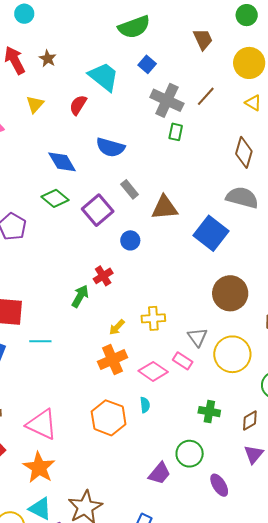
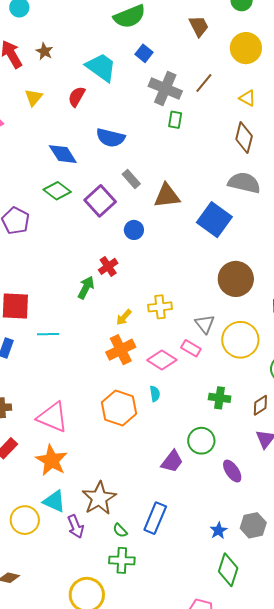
yellow triangle: (253, 103) -> (247, 98), moved

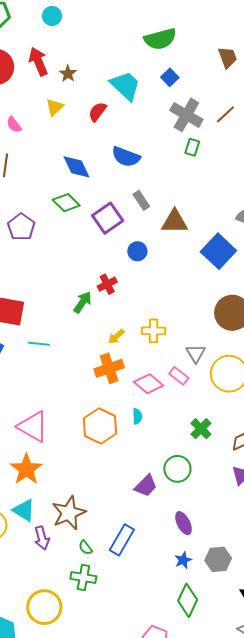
brown star: (44, 51) -> (68, 74), moved
green cross: (220, 398) -> (201, 429), turned 30
purple ellipse: (232, 471) -> (183, 523), moved

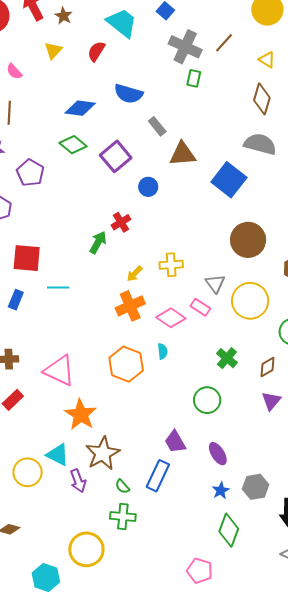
blue diamond: (76, 167) -> (80, 108), turned -52
gray rectangle: (141, 200) -> (157, 126), moved
orange star: (26, 469) -> (81, 415), moved
purple trapezoid: (146, 486) -> (175, 442), moved, turned 110

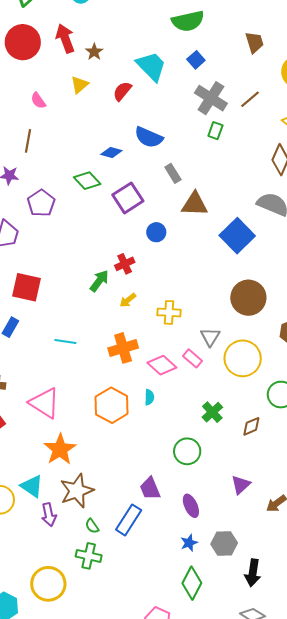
blue diamond: (80, 108) -> (111, 152), moved, size x0.7
yellow arrow: (135, 274) -> (128, 300), moved
cyan line: (58, 288) -> (65, 341), moved
purple triangle: (271, 401) -> (241, 485), moved

